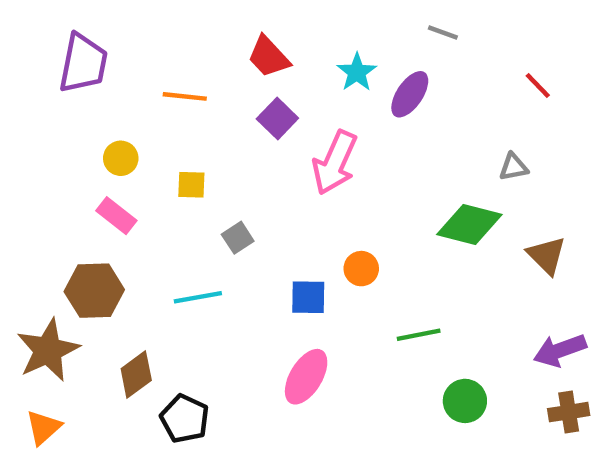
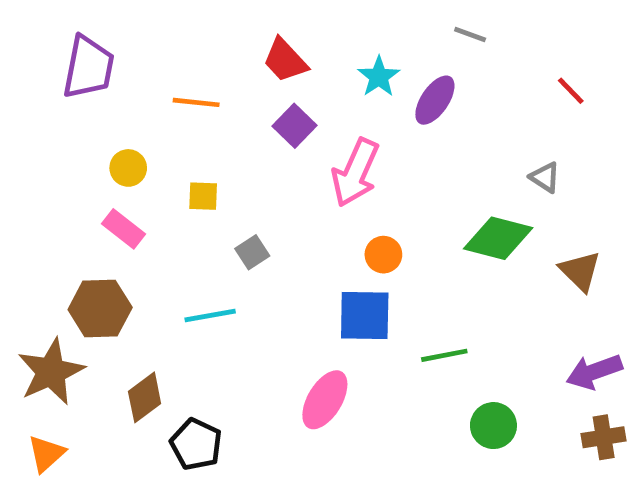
gray triangle: (513, 167) -> (545, 177), turned 44
orange circle: (361, 269) -> (383, 255), moved
blue square: (308, 297) -> (365, 315), moved, size x1.4

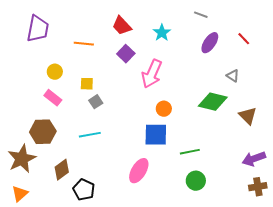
purple ellipse: (435, 100) -> (210, 43), moved
gray square: (252, 252) -> (96, 102), moved
green circle: (493, 426) -> (196, 181), moved

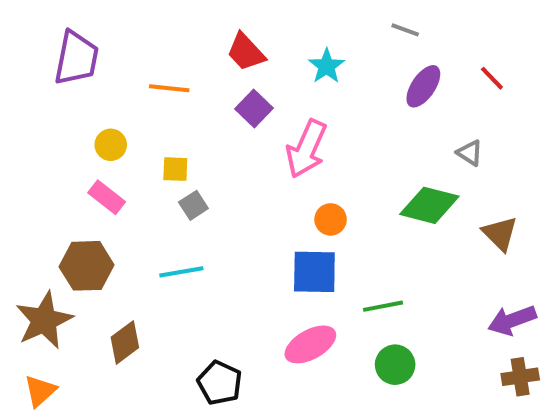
pink ellipse: (139, 171) -> (310, 344), moved, turned 30
black pentagon: (84, 190) -> (220, 383), moved

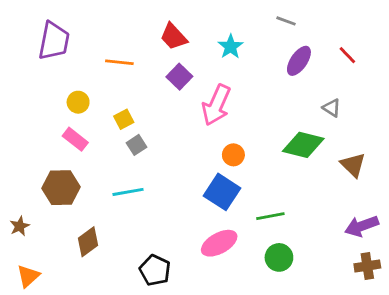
yellow square: (175, 169) -> (124, 119), turned -30
blue square: (314, 272) -> (222, 192), turned 32
brown star: (44, 320) -> (20, 226), moved, size x0.5

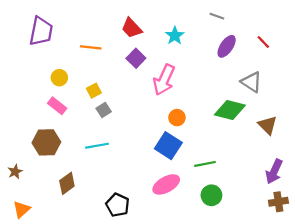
gray triangle: (332, 108) -> (251, 82), size x1.5
purple arrow: (362, 226) -> (274, 172), turned -45

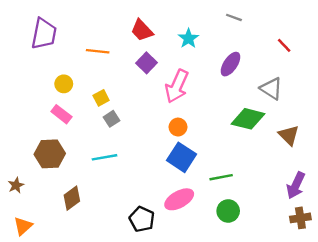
purple ellipse: (227, 46) -> (230, 64), moved
orange circle: (177, 118) -> (178, 127), moved
black pentagon: (118, 205) -> (142, 219), moved

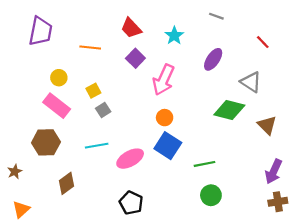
pink rectangle: (61, 114) -> (57, 106), size x1.4
pink ellipse: (179, 199) -> (130, 159), moved

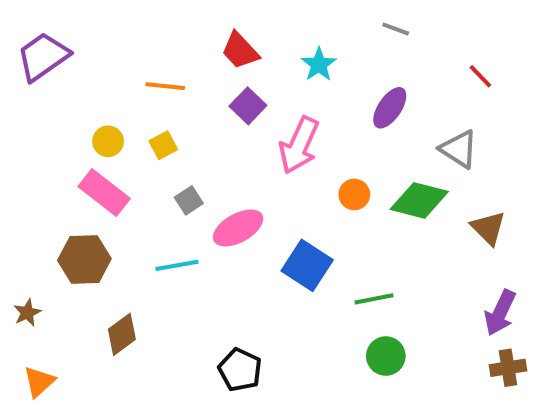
purple trapezoid: (41, 31) -> (43, 57), moved, turned -136
yellow square: (93, 91) -> (163, 145), moved
orange circle: (165, 118) -> (354, 194), moved
pink ellipse: (130, 159) -> (238, 228), moved

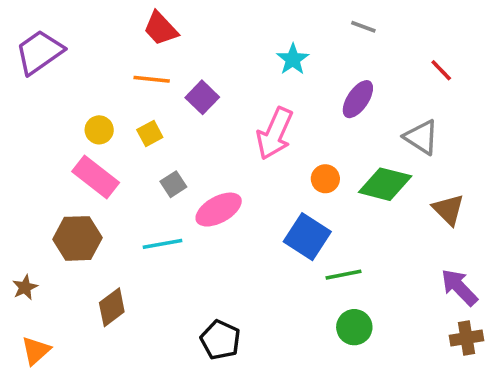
red trapezoid: (240, 51) -> (161, 29), moved
purple square: (248, 106) -> (202, 97), moved
blue square: (307, 265) -> (307, 237), moved
purple arrow: (500, 313) -> (459, 287), turned 111

